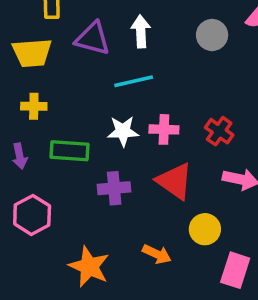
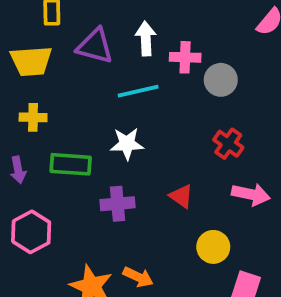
gray circle: (212, 35) -> (221, 80), moved
pink cross: (164, 129) -> (185, 57), moved
red triangle: (175, 181) -> (181, 196), size x0.6
orange arrow: (157, 254) -> (138, 277), moved

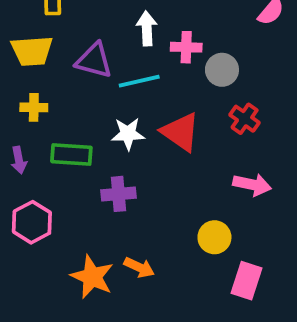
purple triangle: (95, 46) -> (94, 60), moved
red cross: (228, 144) -> (245, 119), moved
red triangle: (181, 196) -> (181, 132), moved, size x1.6

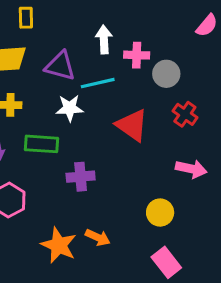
white star: (128, 134) -> (70, 108), moved
pink rectangle: (246, 281) -> (166, 262), moved, turned -56

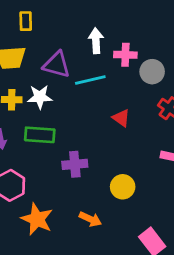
white star: (70, 108) -> (40, 97), moved
red triangle: (132, 125) -> (121, 118), size x0.6
yellow circle: (160, 213) -> (123, 187), moved
orange star: (59, 245) -> (37, 219), moved

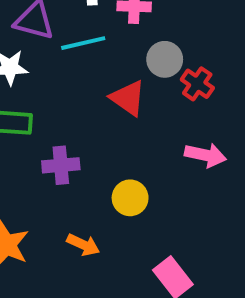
gray circle: (152, 72) -> (165, 59), moved
red triangle: (121, 118) -> (128, 98), size x1.4

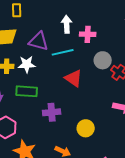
red triangle: (128, 98) -> (74, 78), moved

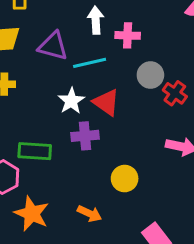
white star: (27, 64) -> (71, 101), moved, turned -30
green rectangle: (27, 91) -> (35, 151), moved
purple cross: (52, 112) -> (85, 136), moved

